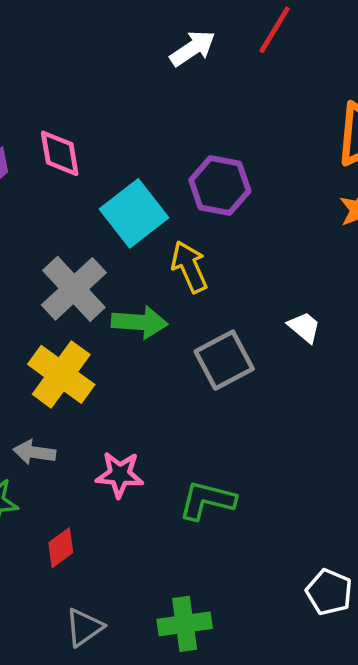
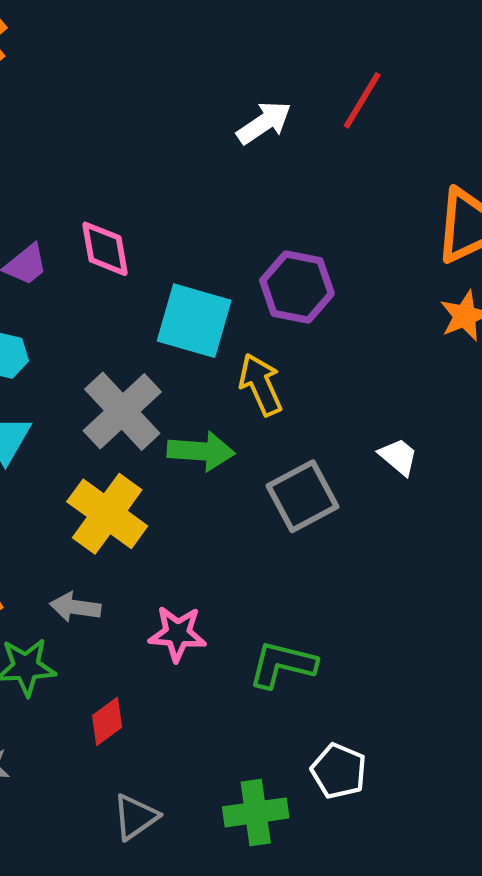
cyan square: (134, 213) -> (194, 321), turned -36
white pentagon: (329, 592) -> (339, 771), moved

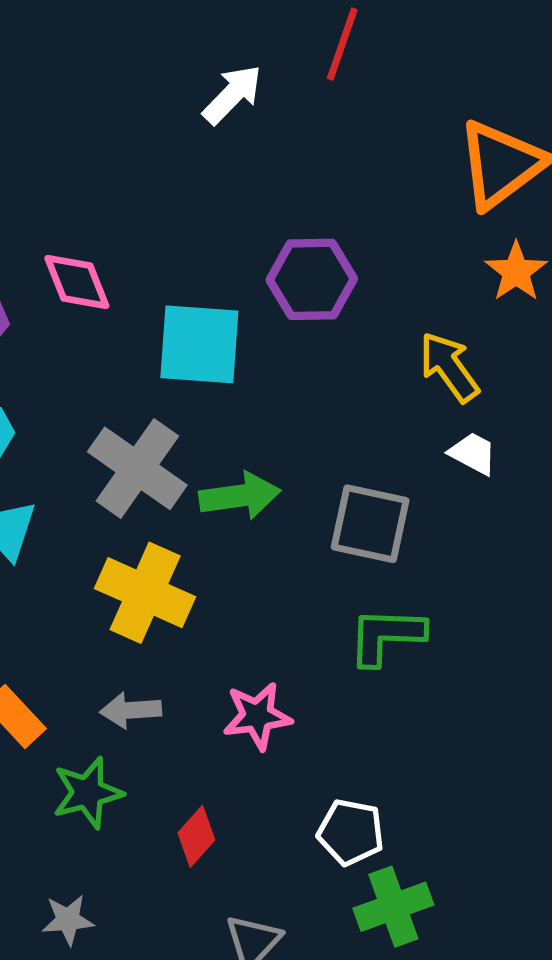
yellow arrow: (261, 385) -> (449, 367), moved
gray square: (303, 496) -> (370, 524), turned -38
green L-shape: (282, 664) -> (386, 636), moved
white pentagon: (339, 771) -> (351, 832), moved

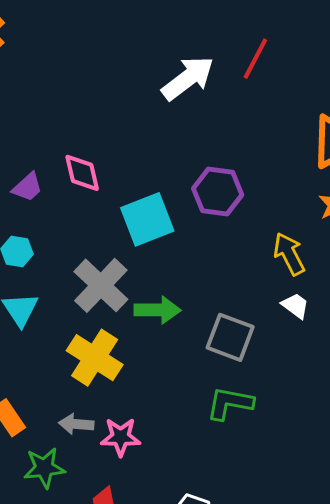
white arrow: (232, 94) -> (188, 78), size x1.4
cyan square: (199, 344) -> (147, 219), turned -34
pink star: (257, 716) -> (121, 437), moved

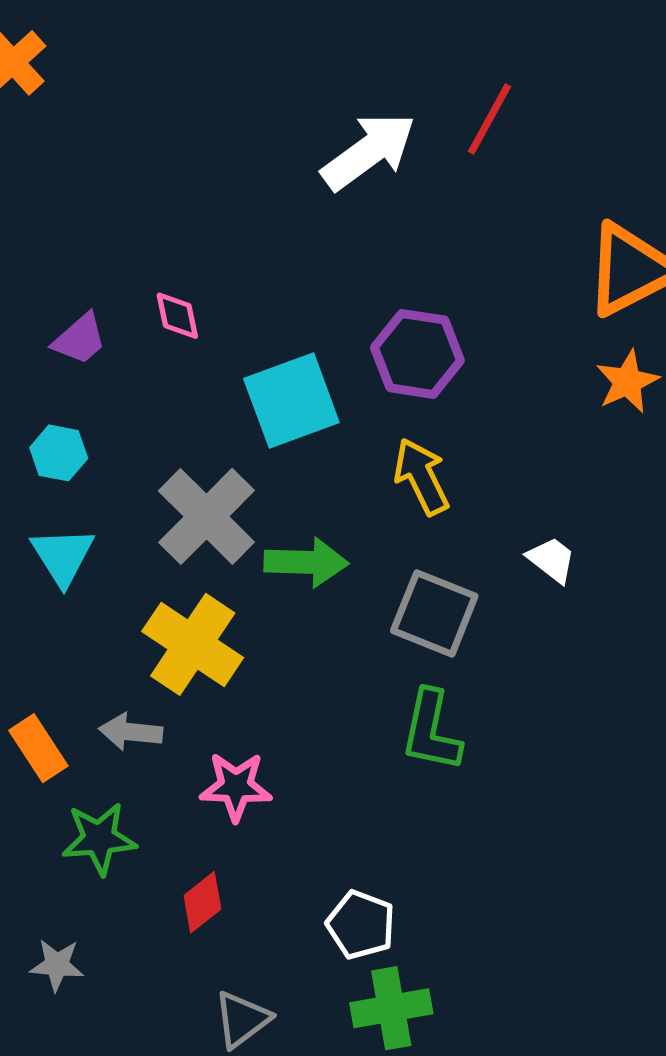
pink diamond: (82, 173) -> (177, 316), size x0.7
yellow arrow: (289, 254) -> (421, 477), moved
green L-shape: (230, 403) -> (431, 731), turned -90
gray arrow: (76, 424) -> (131, 732), moved

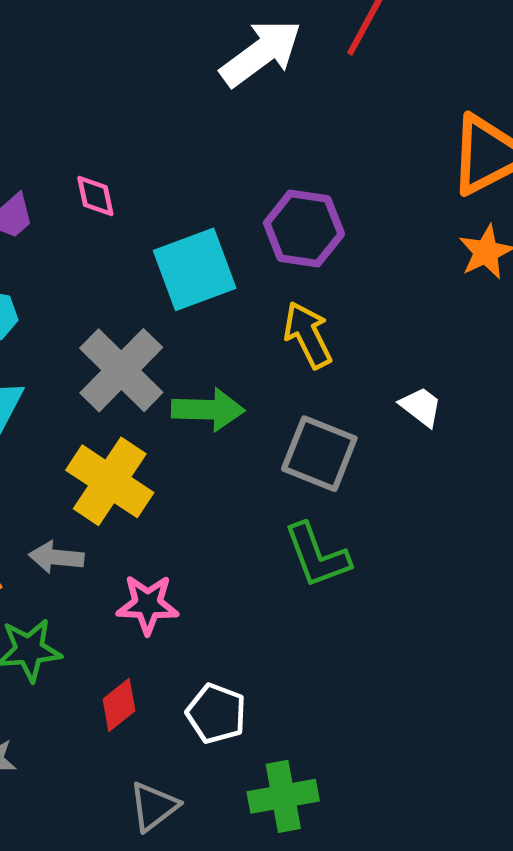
green L-shape: (431, 731) -> (317, 555), turned -32
white pentagon: (361, 925) -> (216, 713), moved

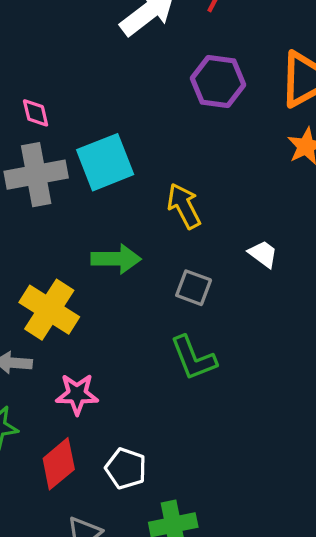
purple hexagon: (304, 229) -> (218, 81), moved
gray cross: (121, 370) -> (36, 175), moved, turned 36
gray square: (319, 454) -> (194, 288), size x0.7
red diamond: (119, 705) -> (59, 464), size x1.4

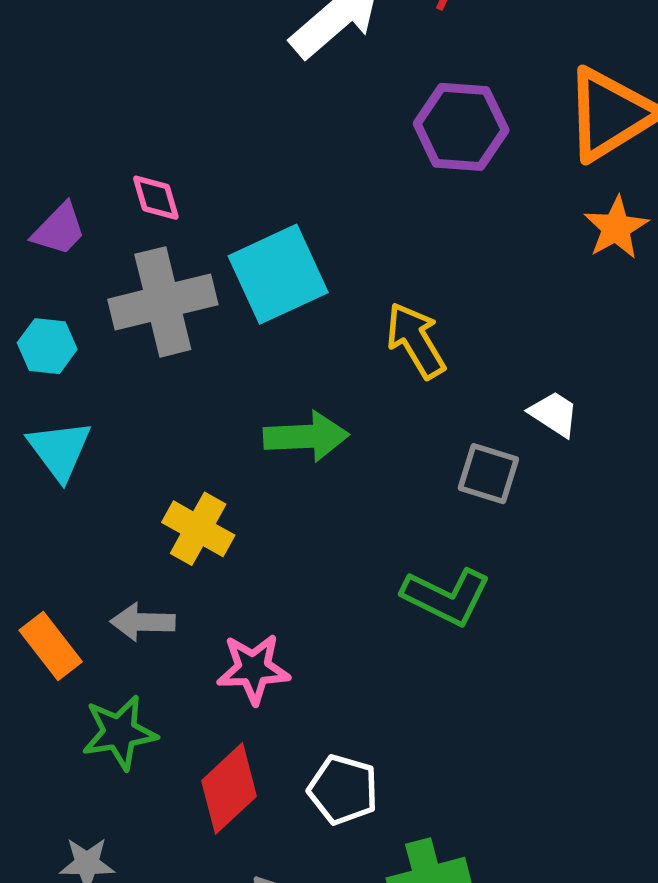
gray square: (194, 288) -> (488, 474), moved
yellow cross: (49, 310) -> (198, 529), size x0.7
green L-shape: (193, 358) -> (446, 597), turned -39

